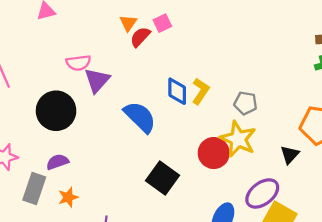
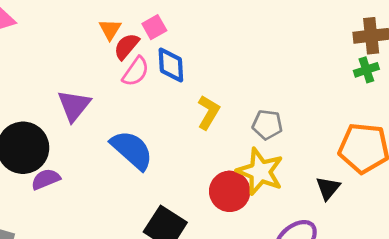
pink semicircle: (78, 63) -> (136, 72), moved, turned -45
blue diamond: (177, 91) -> (171, 65), moved
purple semicircle: (57, 162) -> (46, 179), moved

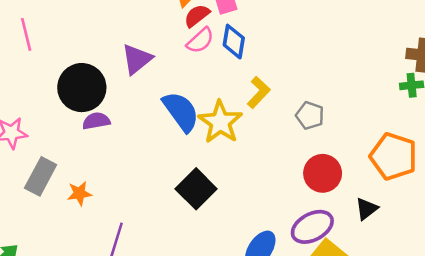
yellow star: (260, 172) -> (220, 122), moved
black triangle: (328, 188) -> (367, 209), moved
red circle: (230, 191) -> (323, 173), moved

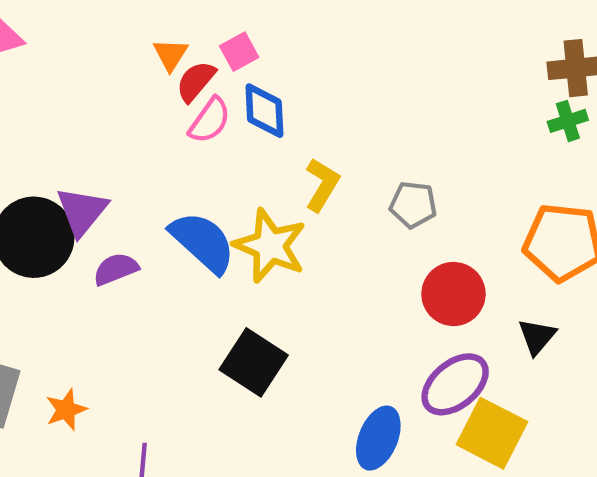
purple triangle: (137, 59) -> (82, 211), moved
purple semicircle: (96, 121) -> (116, 269), moved

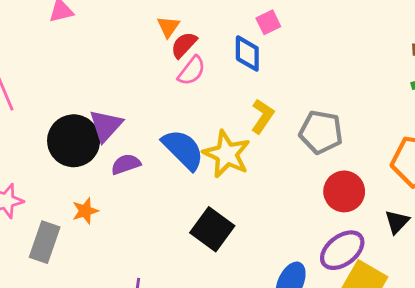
pink square: (239, 52) -> (268, 22), moved
blue diamond: (264, 111) -> (247, 53), moved
gray pentagon: (413, 205) -> (321, 132), size x1.4
orange star: (66, 410) -> (85, 211), moved

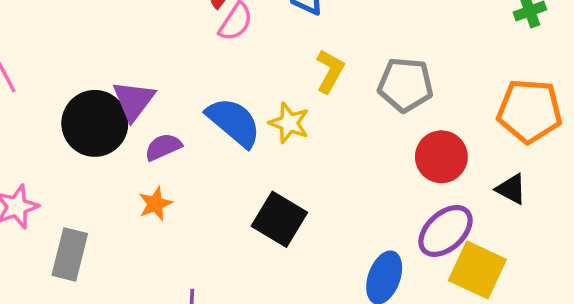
yellow star: (227, 154) -> (289, 123), size x0.7
orange star: (85, 211) -> (155, 204), moved
black triangle: (397, 222) -> (511, 189), turned -40

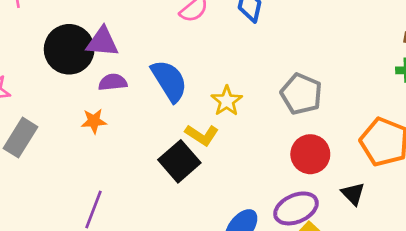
yellow L-shape: (330, 71) -> (202, 135), moved, turned 76
purple triangle: (134, 100) -> (102, 42), turned 40
yellow star: (289, 123) -> (227, 101), moved

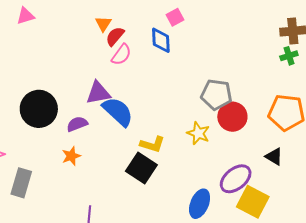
purple triangle: (102, 42) -> (98, 93), moved
yellow star: (227, 101) -> (198, 133), moved
red circle: (310, 154) -> (232, 117), moved

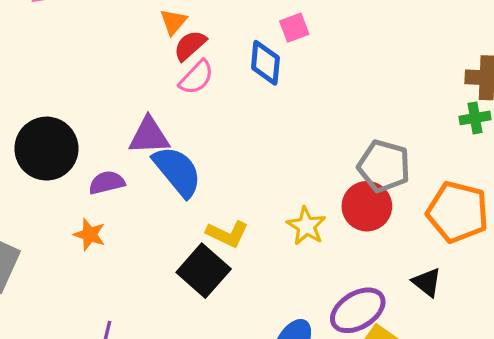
gray pentagon: (216, 95) -> (384, 166), moved
orange star: (71, 156) -> (90, 235), turned 30

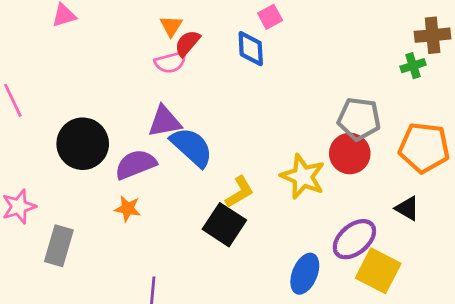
pink semicircle: (196, 77) -> (170, 62), moved, turned 40
green cross: (475, 118) -> (413, 66), moved
purple semicircle: (107, 183) -> (136, 164), size x1.4
yellow star: (306, 226) -> (303, 177), size x1.4
yellow L-shape: (227, 234) -> (239, 192), turned -48

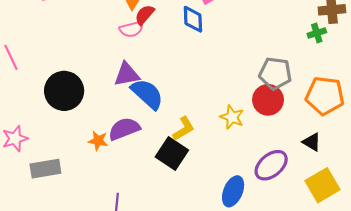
purple semicircle: (136, 164) -> (124, 129), moved
yellow star: (303, 177) -> (232, 117), size x0.7
gray rectangle: (59, 246) -> (45, 169), turned 64
yellow square: (378, 271) -> (322, 185), moved, turned 32

